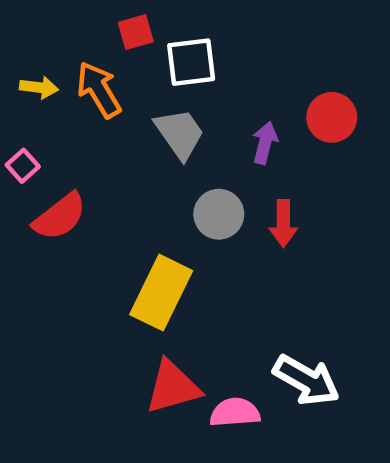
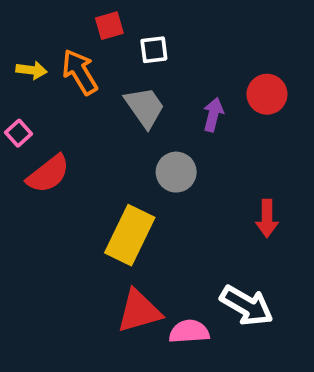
white square: (191, 62) -> (154, 50), size x0.7
red arrow: (283, 223) -> (267, 218), moved

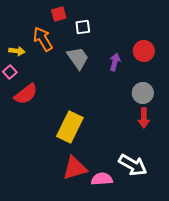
yellow arrow: (32, 70) -> (17, 51), moved
gray circle: (176, 172) -> (143, 93), moved

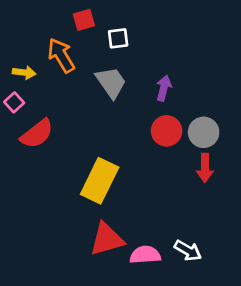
red circle: (144, 51) -> (167, 131), moved
white arrow: (133, 165) -> (188, 251), moved, size x0.7

